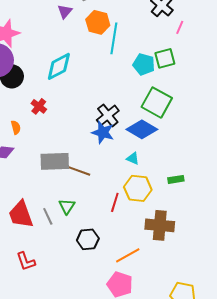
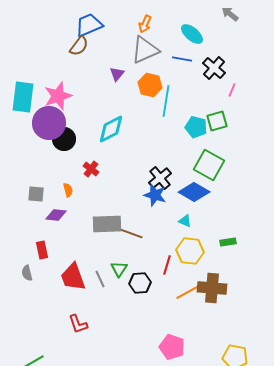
black hexagon: (88, 239) -> (140, 283), moved
orange line: (128, 255) -> (188, 292), moved

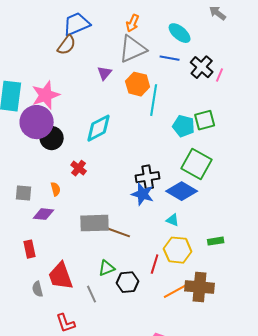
pink line: (232, 90) -> (220, 75), moved
black cross: (160, 178) -> (148, 177), turned 30
green triangle: (119, 269) -> (107, 268), turned 36
gray semicircle: (27, 273) -> (38, 289), moved
gray line: (100, 279) -> (92, 294), moved

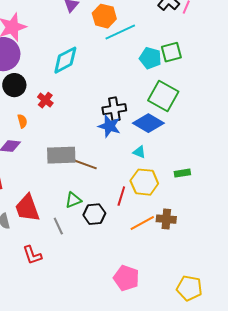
cyan line: (154, 100) -> (120, 32), turned 56
black circle: (52, 138) -> (14, 85), moved
brown cross: (200, 287) -> (166, 219), size x0.7

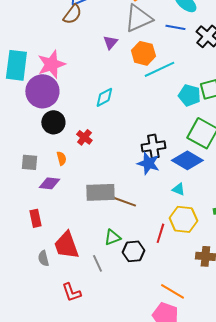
cyan diamond: (65, 60) -> (104, 97), size x0.7
orange line: (142, 223) -> (172, 291), moved, turned 60

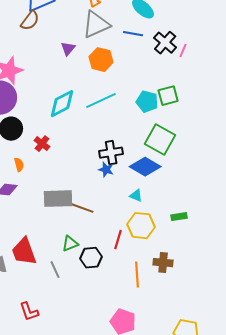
cyan line: (159, 69) -> (101, 101), moved
cyan diamond: (104, 97) -> (62, 104), size x1.4
blue star: (148, 163) -> (106, 170), size x0.7
orange line: (172, 291) -> (137, 275), moved, turned 55
red L-shape: (71, 292) -> (29, 312), moved

